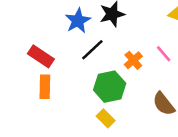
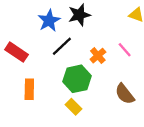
orange rectangle: (45, 87) -> (29, 89), moved

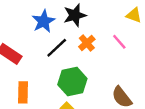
pink line: (125, 50) -> (119, 42), moved
orange cross: (98, 56) -> (87, 43), moved

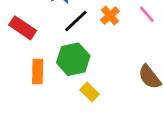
green hexagon: (72, 82) -> (73, 59), moved

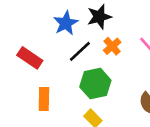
green hexagon: (73, 59) -> (95, 84), moved

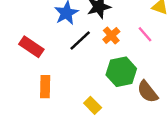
green hexagon: (95, 84) -> (121, 72), moved

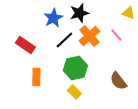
orange cross: (111, 36) -> (89, 36), size x1.5
green hexagon: (121, 72) -> (75, 68), moved

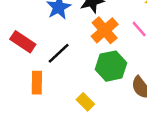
black line: (64, 40) -> (59, 53), moved
green hexagon: (75, 68) -> (111, 66), moved

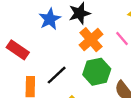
black line: (59, 53) -> (57, 75), moved

